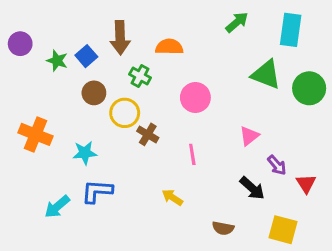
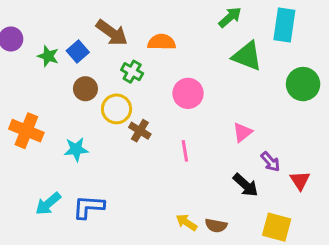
brown arrow: (120, 38) -> (112, 33), turned -52
green triangle: (266, 74) -> (247, 56), moved
blue L-shape: (97, 191) -> (89, 207), moved
yellow arrow: (172, 197) -> (186, 222), moved

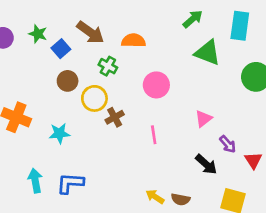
green star: (48, 56) -> (38, 34), moved
brown cross: (140, 131) -> (115, 117), turned 30
cyan arrow: (48, 204) -> (35, 181), turned 120

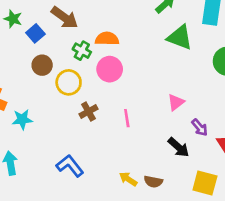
orange semicircle: (133, 41) -> (107, 39), moved
pink circle: (156, 85) -> (110, 69), moved
brown cross: (115, 117) -> (88, 111), moved
cyan star: (59, 133) -> (22, 119), moved
blue L-shape: (70, 183) -> (70, 166), moved, turned 48

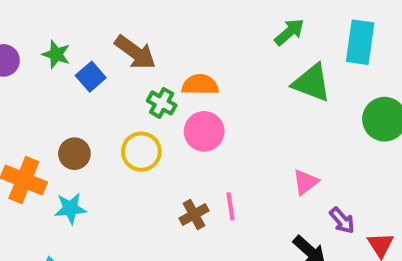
brown circle: (42, 65) -> (74, 154), moved
brown cross: (88, 111) -> (194, 214), moved

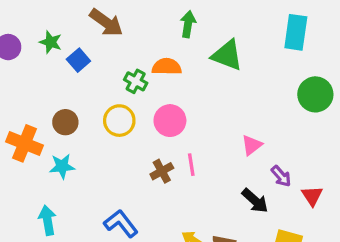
green arrow: (289, 32) -> (188, 24), moved, turned -40
brown arrow: (135, 52) -> (106, 23), moved
green triangle: (312, 83) -> (227, 55), moved
pink circle: (204, 131) -> (170, 121), moved

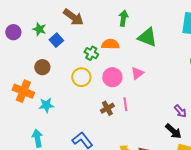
brown circle: (65, 122) -> (42, 67), moved
pink triangle: (252, 145) -> (137, 73), moved
black arrow: (255, 201) -> (173, 131), moved

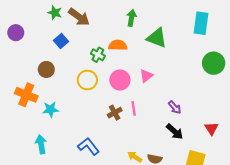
green star: (39, 29) -> (55, 13), moved
purple arrow: (180, 111) -> (175, 107), moved
black arrow: (173, 131) -> (175, 132), moved

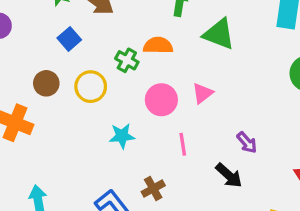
yellow circle: (87, 80) -> (91, 87), moved
cyan star: (51, 109) -> (122, 136), moved
brown cross: (115, 113) -> (153, 189), moved
black arrow: (175, 132) -> (229, 175), moved

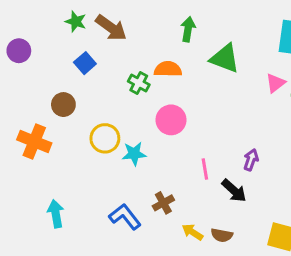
yellow circle: (91, 87) -> (105, 138), moved
pink triangle: (202, 93) -> (276, 83), moved
purple arrow: (247, 142) -> (251, 160), turned -120
pink line: (183, 144) -> (205, 169), moved

